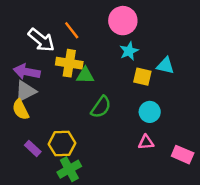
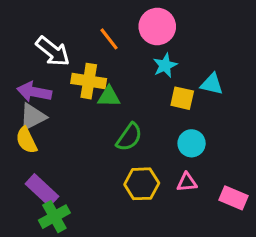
orange line: (72, 30) -> (109, 39), moved
yellow hexagon: (62, 144) -> (142, 184), moved
purple rectangle: (33, 148) -> (42, 190), size x1.5
green cross: (69, 169) -> (54, 217), moved

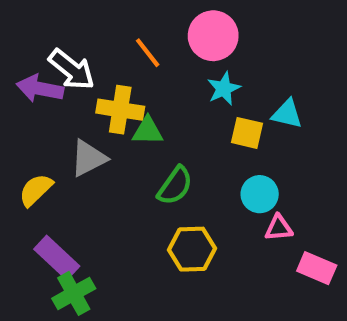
purple arrow: (34, 92) -> (40, 89), moved
gray triangle: (33, 117) -> (89, 158), moved
yellow semicircle: (26, 140) -> (36, 190), turned 72
pink triangle: (187, 182) -> (279, 228), moved

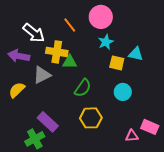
purple arrow: (40, 89) -> (19, 56), moved
pink triangle: (279, 228) -> (132, 136), moved
purple rectangle: (57, 258) -> (48, 122), moved

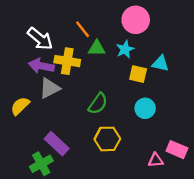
pink circle: (101, 17) -> (136, 20), moved
purple arrow: (19, 56) -> (41, 66), moved
green triangle: (70, 62) -> (97, 48), moved

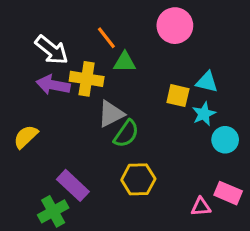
cyan star: (125, 49) -> (204, 114), moved
gray triangle: (50, 88) -> (111, 114), moved
cyan circle: (145, 108) -> (225, 140), moved

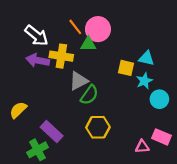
pink circle: (175, 26) -> (98, 29), moved
yellow semicircle: (26, 137) -> (18, 110), moved

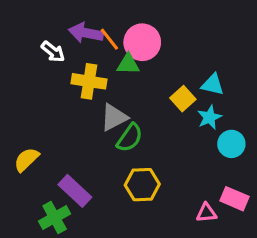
white arrow: (36, 36) -> (53, 52), size x0.7
purple arrow: (38, 60) -> (86, 33), moved
yellow square: (126, 68) -> (183, 99), turned 35

